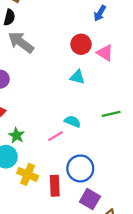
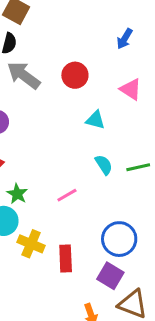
red circle: (81, 44) -> (75, 75), moved
cyan semicircle: (72, 121) -> (104, 165), moved, turned 35
blue circle: (80, 168) -> (119, 239), moved

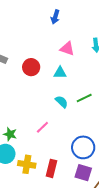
red circle: (75, 75) -> (31, 67), moved
cyan triangle: (95, 120) -> (60, 73), moved
red rectangle: (66, 258) -> (51, 168), turned 30

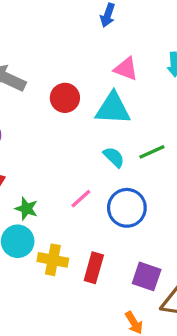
cyan triangle: (60, 73) -> (113, 109), size x1.6
blue circle: (83, 147) -> (127, 208), moved

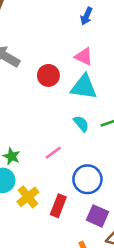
pink triangle: (126, 69) -> (84, 57), moved
blue circle: (127, 208) -> (87, 179), moved
yellow cross: (53, 260) -> (28, 197), turned 35

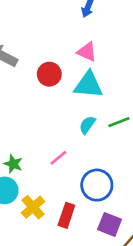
cyan semicircle: (81, 124) -> (87, 125), turned -102

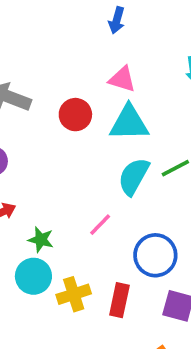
cyan semicircle: (87, 125) -> (134, 176), size x1.5
yellow cross: (33, 207) -> (74, 294), turned 30

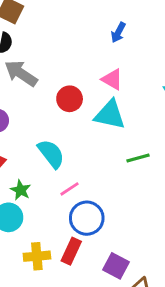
cyan semicircle: (134, 176) -> (51, 154), moved, turned 100
blue circle: (155, 255) -> (87, 218), moved
yellow cross: (74, 294) -> (37, 256), moved

